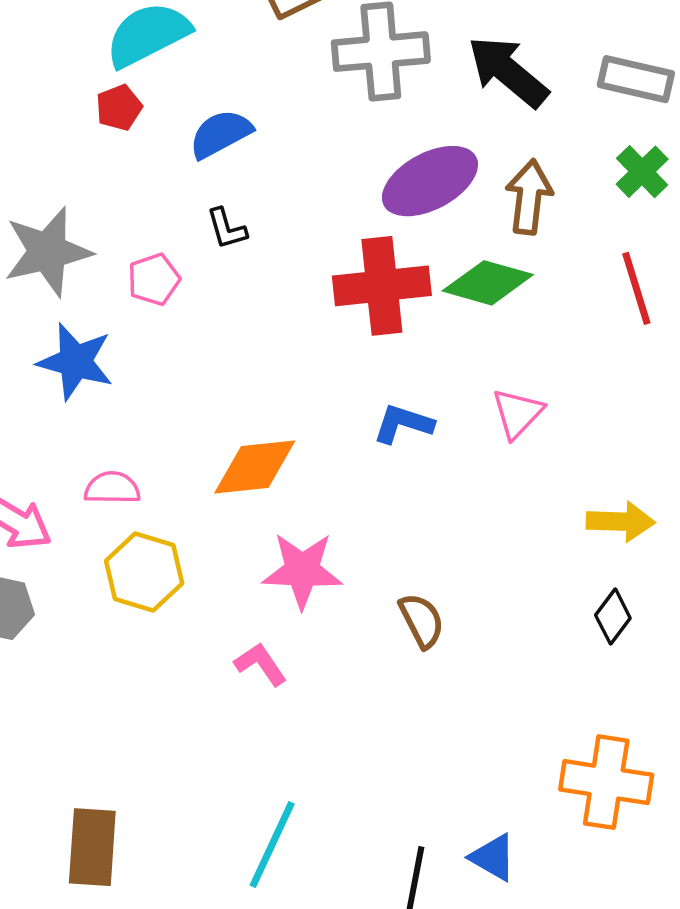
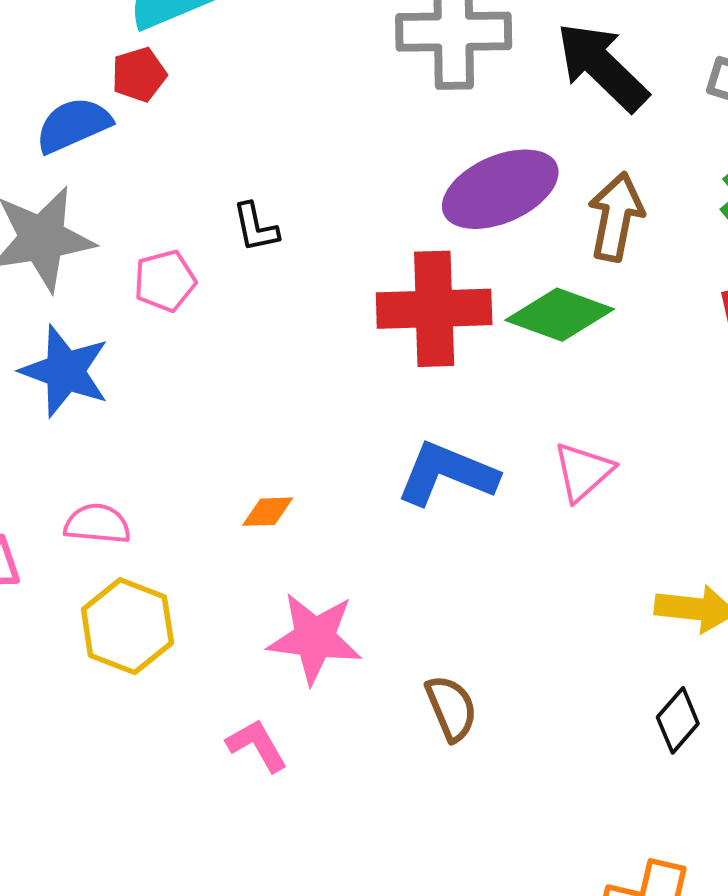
blue semicircle: (221, 134) -> (73, 125), moved
blue L-shape: (403, 424) -> (447, 474), size x1.4
orange diamond: (255, 467) -> (268, 512), size x0.5

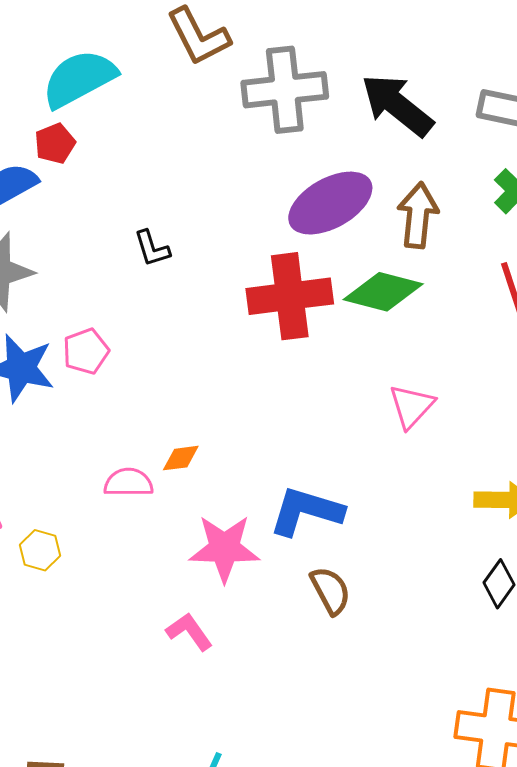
pink pentagon: (165, 281) -> (86, 351), moved
blue L-shape: (447, 474) -> (306, 511), moved
pink semicircle: (97, 524) -> (128, 483), moved
yellow hexagon: (127, 626) -> (40, 550), moved, size x0.6

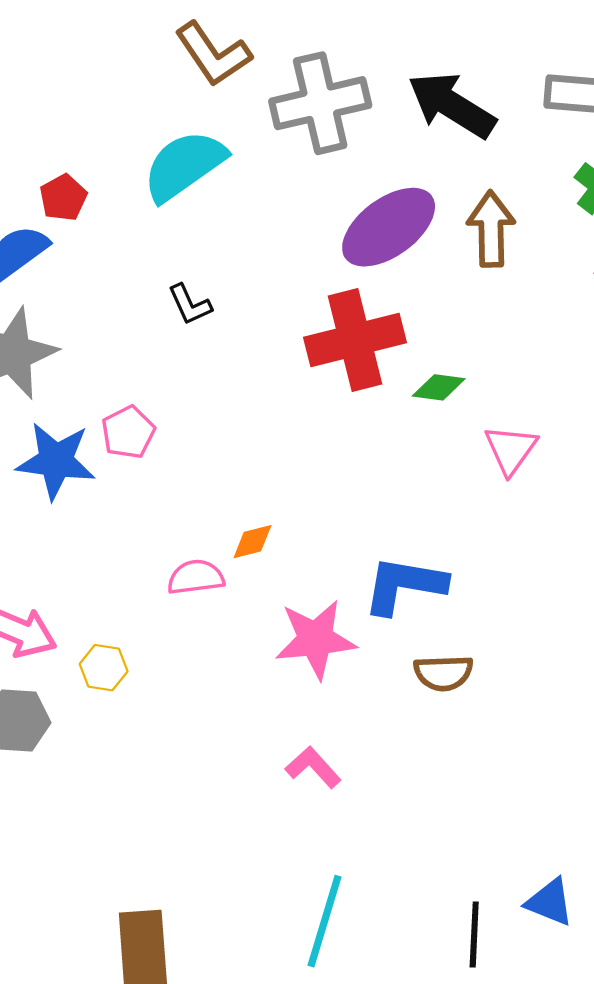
cyan semicircle: (79, 79) -> (184, 165), moved
green diamond: (383, 292) -> (439, 387), moved, size x0.6
brown semicircle: (330, 591) -> (443, 673), turned 123
pink L-shape: (189, 632) -> (313, 767), moved

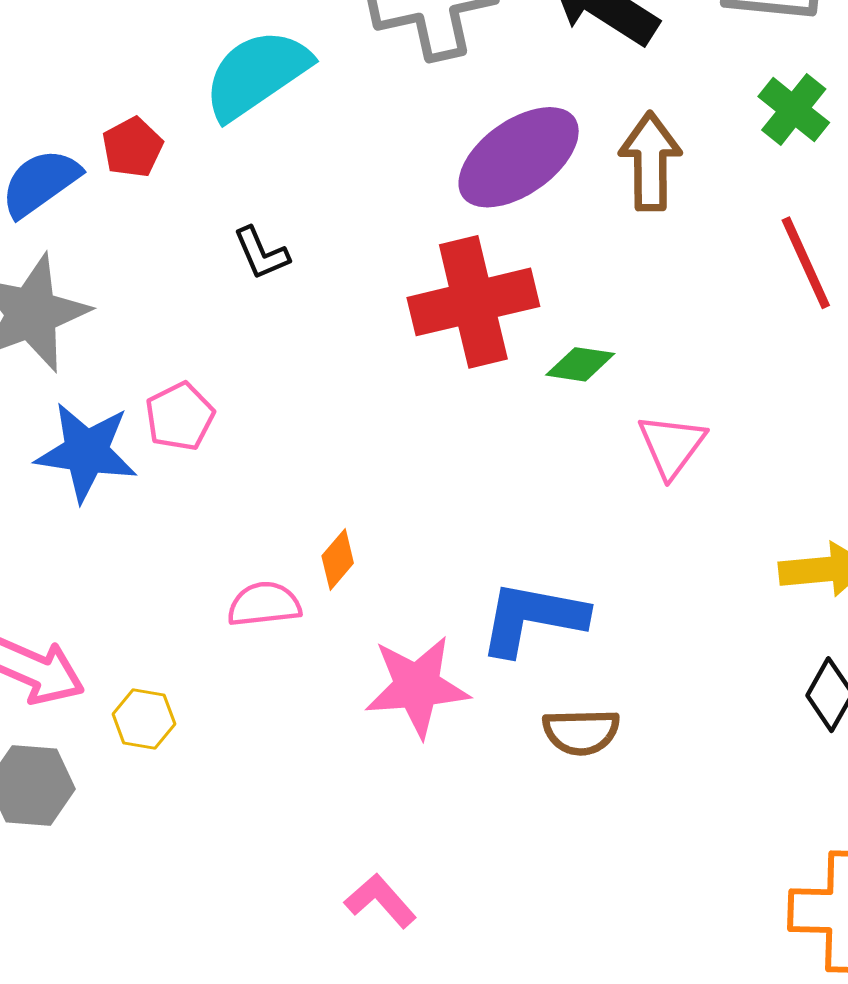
red pentagon: (63, 198) -> (132, 147), moved
orange diamond: (252, 542) -> (338, 560), turned -36
pink L-shape: (313, 767) -> (380, 901), moved

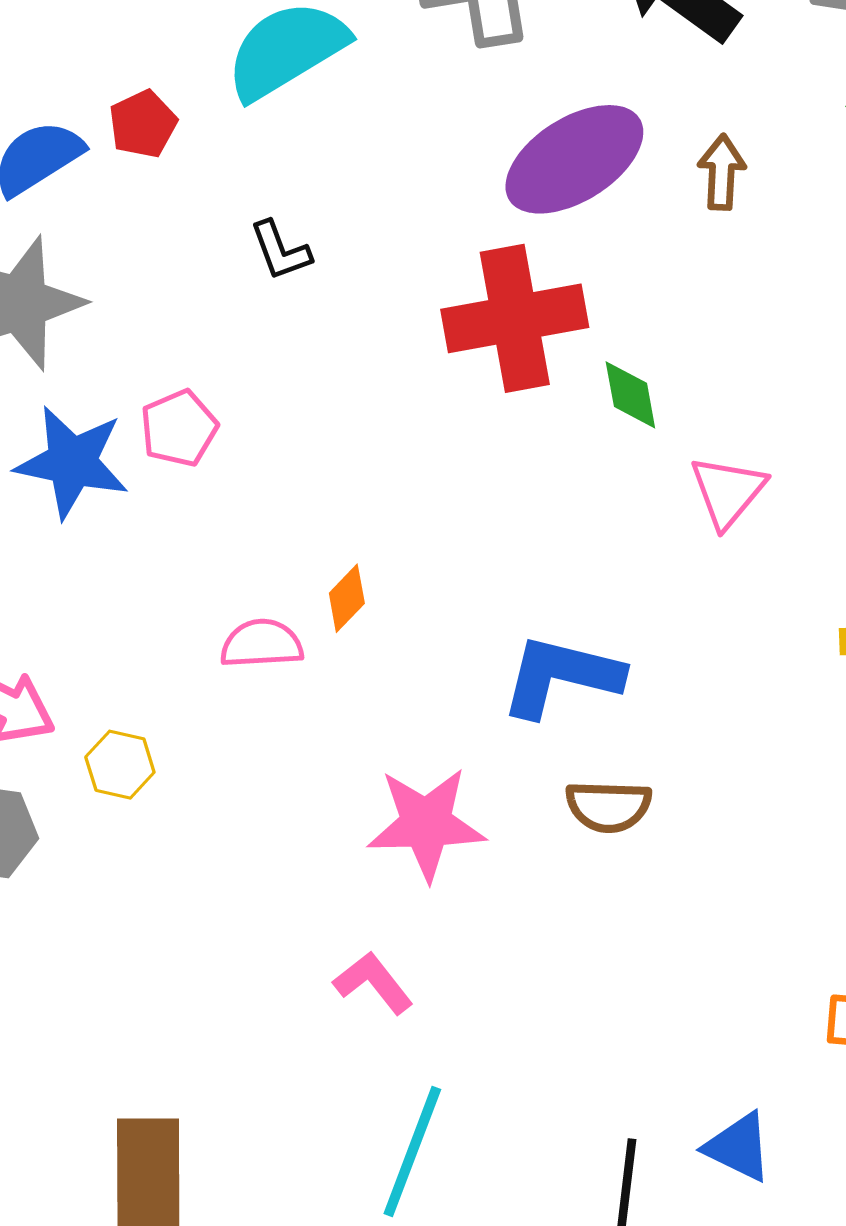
brown arrow: (650, 161) -> (722, 172), size x0.7
green diamond: (580, 364) -> (630, 395), turned 68
pink star: (417, 686) -> (426, 824), moved

